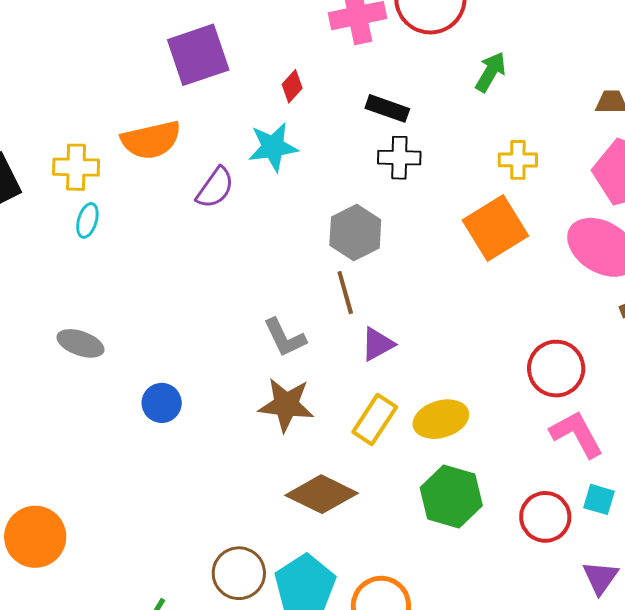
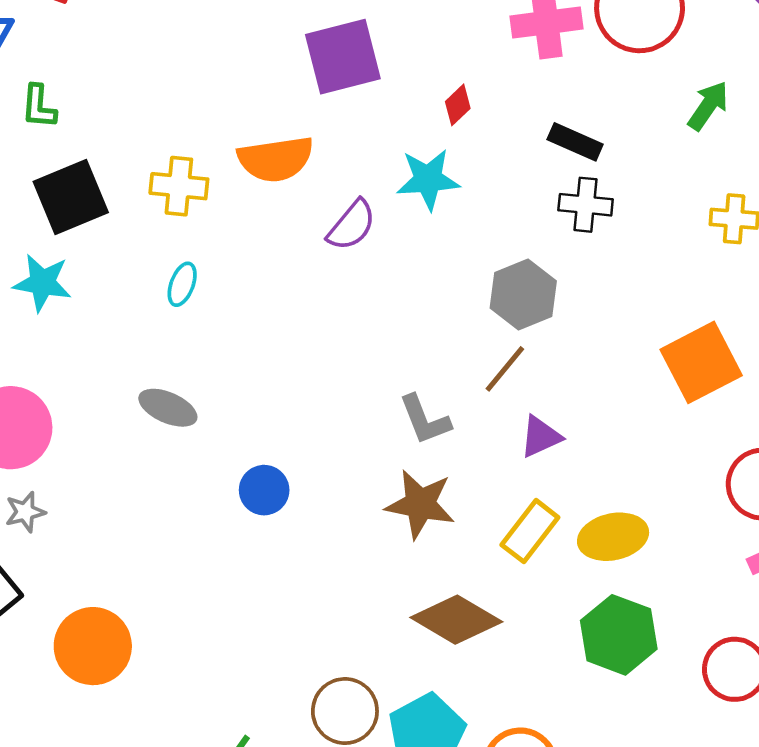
cyan ellipse: (87, 220) -> (182, 284), moved
orange square: (495, 228) -> (701, 362), moved
brown line: (345, 293) -> (505, 369), turned 51

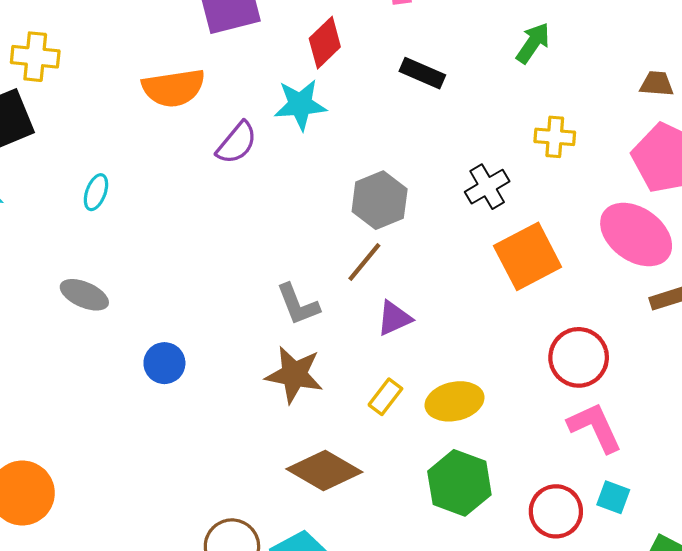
red diamond: (458, 105) -> (325, 43), size x1.5
yellow cross: (179, 186) -> (35, 57), moved
black cross: (586, 205) -> (487, 187), moved, turned -36
yellow rectangle: (530, 531) -> (385, 397), size x0.7

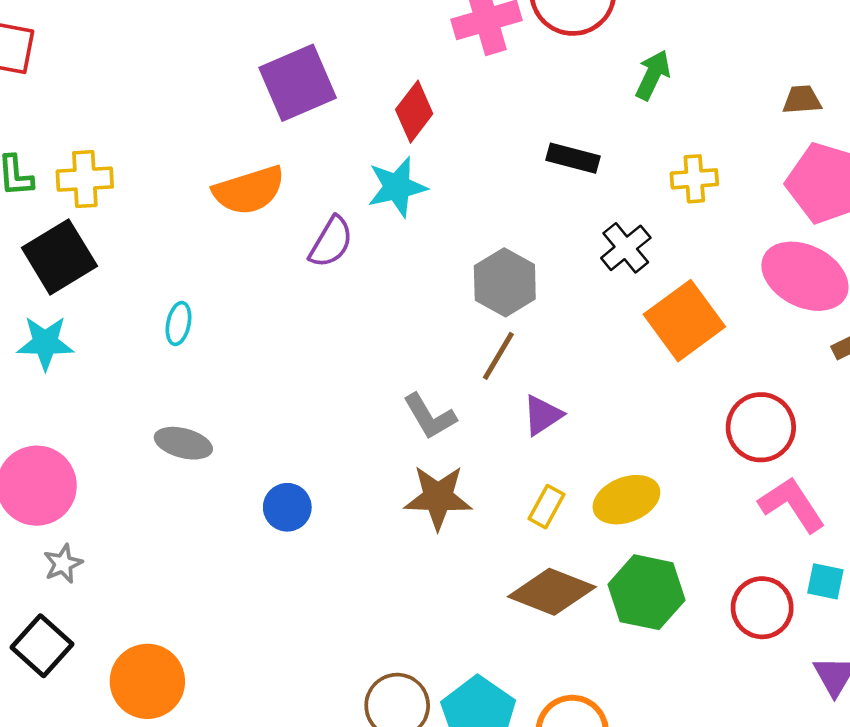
black rectangle: (422, 73) -> (573, 158), moved
brown diamond: (324, 471) -> (552, 592), moved

